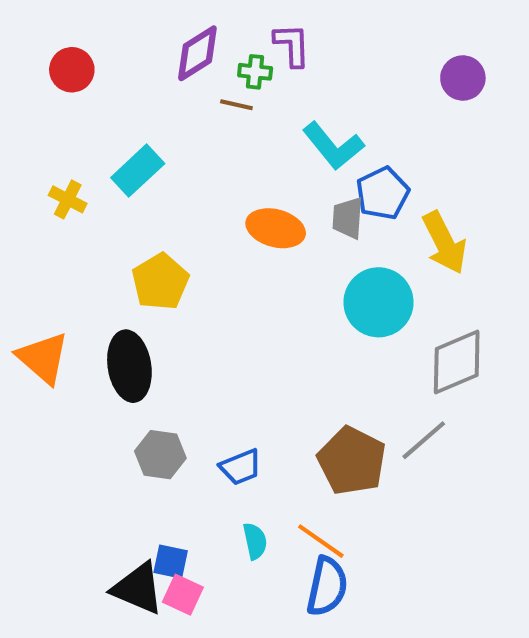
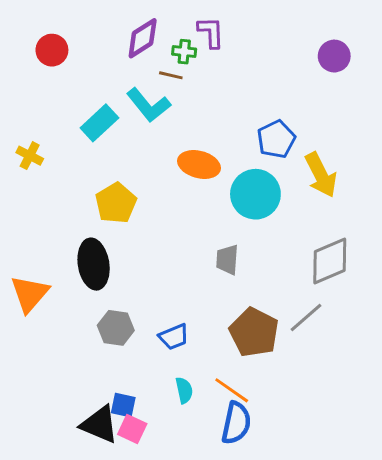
cyan L-shape: (333, 146) -> (148, 105), moved
yellow cross: (68, 199) -> (30, 156), moved
gray trapezoid: (348, 218) -> (227, 260), moved
cyan circle: (379, 302) -> (255, 194), moved
orange triangle: (43, 358) -> (30, 294), moved, turned 30

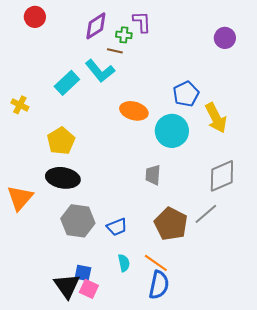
red circle: (52, 50) -> (35, 17), moved
yellow pentagon: (116, 203) -> (61, 141), moved
black ellipse: (94, 264) -> (63, 178), turned -72
gray hexagon: (116, 328) -> (78, 221), size x1.4
black triangle: (99, 424) -> (67, 286), turned 32

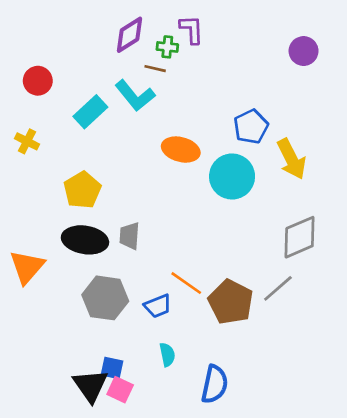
red circle: (35, 17) -> (38, 81), moved
gray trapezoid: (153, 175) -> (130, 236), moved
orange line: (156, 263) -> (186, 283), moved

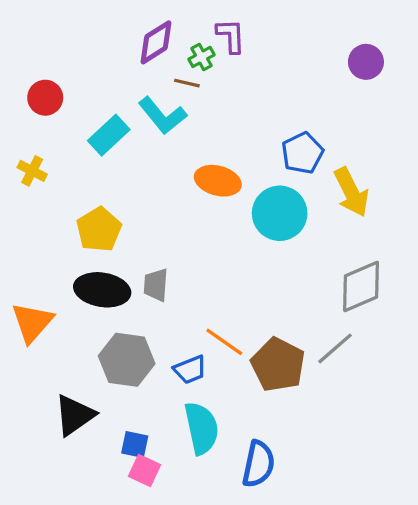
green cross: (167, 47) -> (201, 57), turned -35
cyan semicircle: (167, 355) -> (201, 428), size x1.8
black triangle: (90, 386) -> (75, 415), moved, turned 30

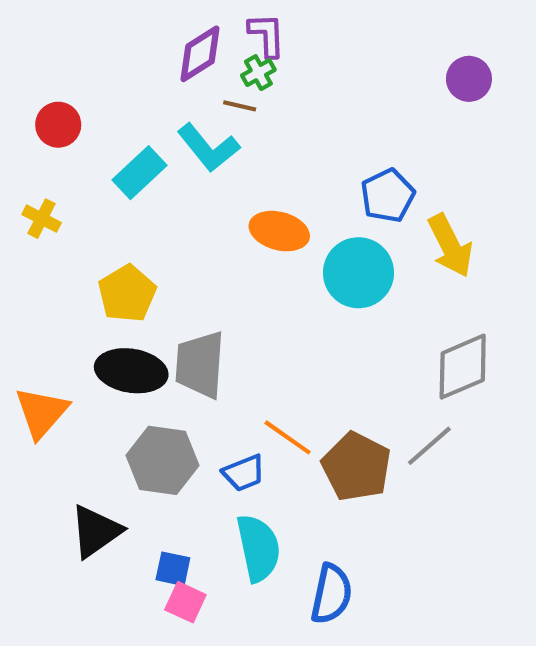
purple L-shape: (231, 36) -> (267, 35), moved
gray trapezoid: (156, 285) -> (200, 364), size x1.6

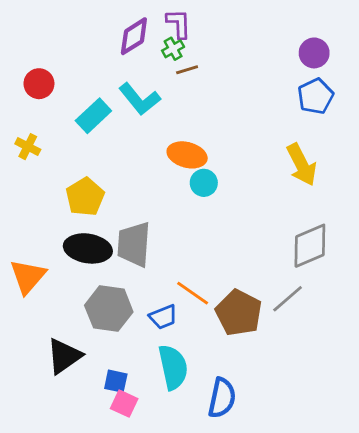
brown line: (240, 106) -> (187, 70), moved, turned -30
blue pentagon: (388, 196) -> (316, 96), moved
cyan circle: (358, 273) -> (204, 183), moved, size x0.6

